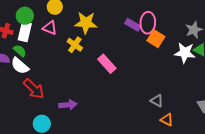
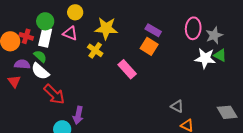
pink ellipse: (148, 23) -> (193, 28), moved
orange square: (156, 39) -> (149, 46), moved
purple arrow: (68, 105) -> (78, 115), moved, turned 108

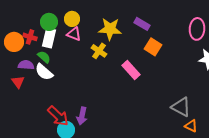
yellow circle: (75, 12) -> (72, 19), moved
purple rectangle: (153, 30) -> (142, 24), moved
red arrow: (54, 94) -> (58, 116), moved
gray triangle: (177, 106) -> (181, 107), size x1.5

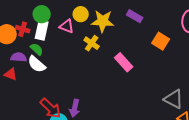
yellow circle: (72, 19) -> (81, 14), moved
orange square: (153, 47) -> (161, 41), moved
red triangle: (18, 82) -> (11, 74), turned -32

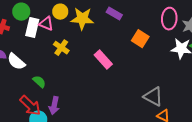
white rectangle: (42, 30) -> (32, 28), moved
yellow cross: (92, 43) -> (61, 48), moved
green semicircle: (37, 49) -> (39, 82), moved

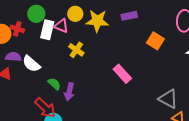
purple rectangle: (114, 14) -> (129, 16), turned -42
pink rectangle: (103, 60) -> (122, 74), moved
purple arrow: (54, 106) -> (69, 92), moved

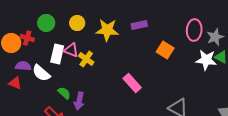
yellow circle: (75, 14) -> (77, 23), moved
pink triangle: (61, 26) -> (71, 50), moved
white rectangle: (47, 30) -> (57, 54), moved

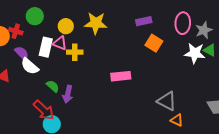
yellow circle: (77, 23) -> (66, 26), moved
purple rectangle: (139, 25) -> (144, 21), moved
yellow cross: (86, 59) -> (75, 52), turned -35
purple semicircle: (23, 66) -> (22, 53), moved, turned 42
pink rectangle: (132, 83) -> (121, 76), turned -54

